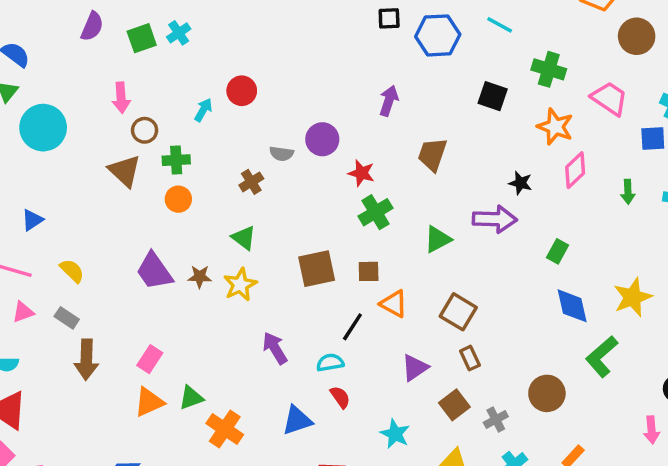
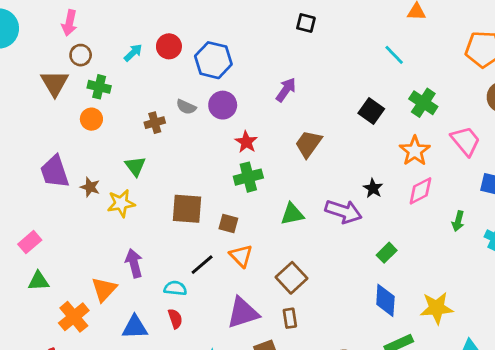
blue hexagon: (438, 35) -> (213, 60), moved
purple triangle: (415, 368) -> (243, 313), size x1.4
green triangle: (191, 398) -> (38, 281), moved
orange triangle: (149, 402) -> (104, 289), moved, turned -40

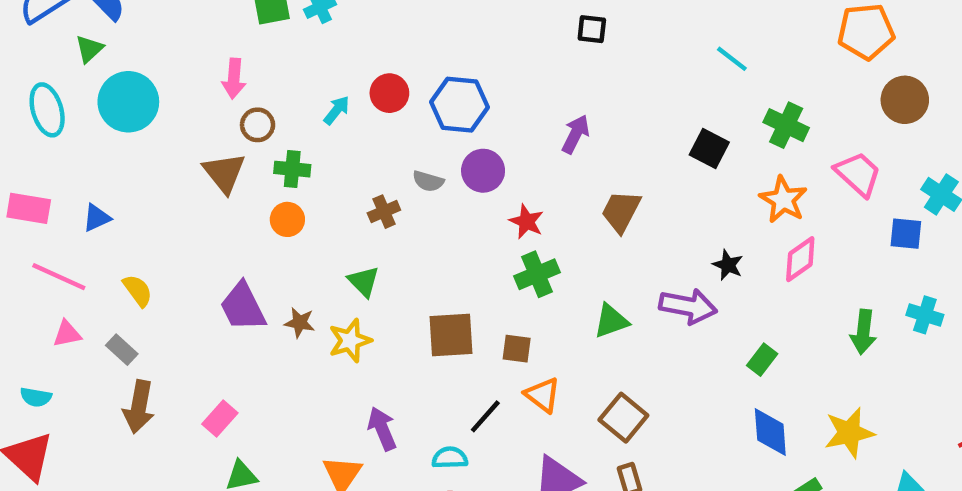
green arrow: (458, 221) -> (863, 332), moved, size x1.4

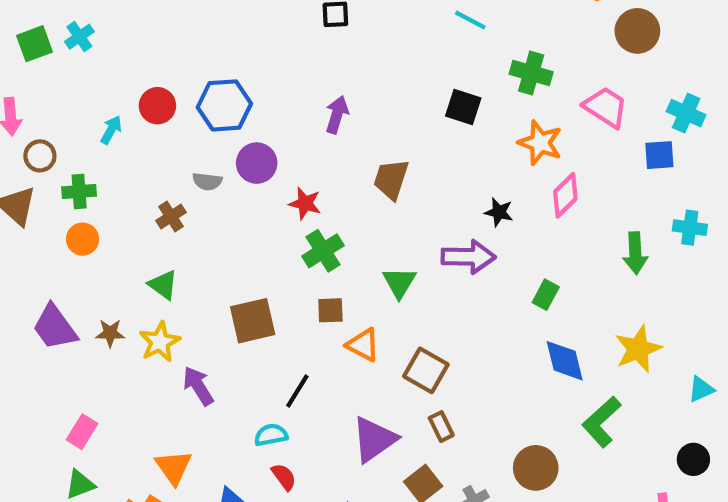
green triangle: (611, 321) -> (399, 283), turned -30
brown square: (517, 349) -> (330, 310), moved
orange triangle: (543, 395) -> (363, 345), moved
pink rectangle: (220, 418) -> (82, 432), moved
purple arrow: (382, 429) -> (198, 386), moved

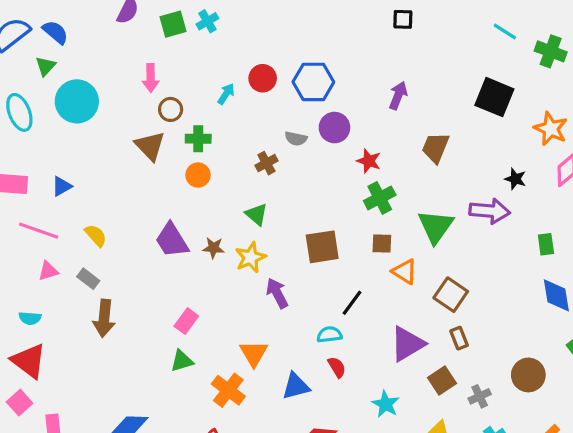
green cross: (531, 73) -> (551, 51), moved
black square: (463, 107) -> (494, 97), size x1.4
green triangle: (399, 283) -> (436, 226), size x1.4
green rectangle: (546, 295) -> (546, 244), turned -40

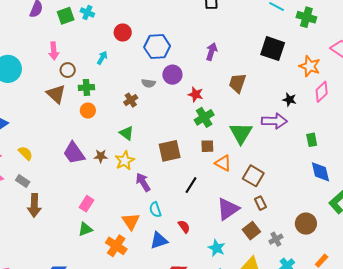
cyan cross: (207, 21) -> (87, 13), turned -32
red circle: (263, 78) -> (123, 33), moved
cyan semicircle: (329, 335) -> (155, 210), moved, turned -98

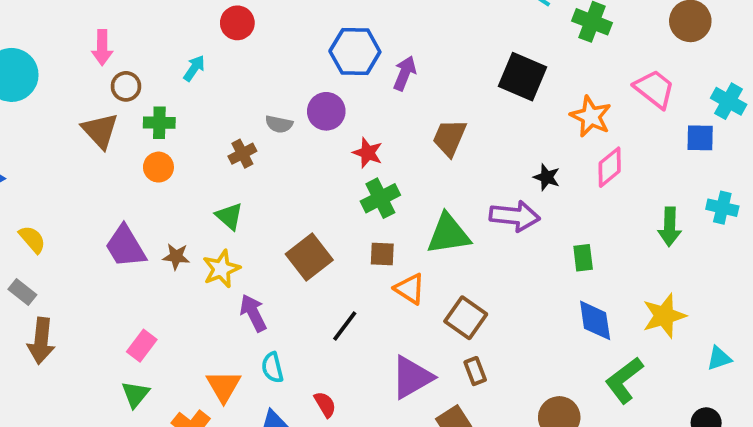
blue hexagon: (157, 47) -> (355, 51), moved
green triangle: (241, 133) -> (448, 234), turned 45
brown square: (170, 151) -> (309, 257), turned -30
green triangle: (85, 229) -> (135, 394), turned -35

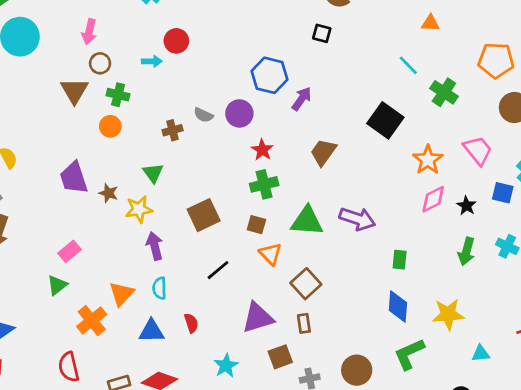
red circle: (237, 23) -> (176, 41), moved
cyan arrow: (194, 68) -> (152, 61), turned 42
black star: (547, 177) -> (466, 206), moved

